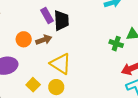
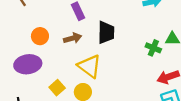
black trapezoid: (61, 20) -> (106, 32), moved
orange circle: (24, 39) -> (40, 36), moved

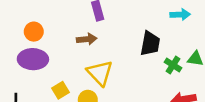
black trapezoid: (106, 32) -> (150, 43), moved
orange circle: (40, 36) -> (34, 32), moved

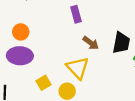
brown arrow: (87, 39) -> (91, 43), moved, turned 42

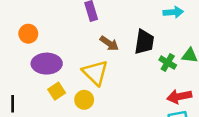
purple ellipse: (20, 56) -> (47, 64), moved

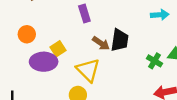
black trapezoid: (144, 42) -> (120, 40), moved
yellow square: (57, 91) -> (58, 49), moved

